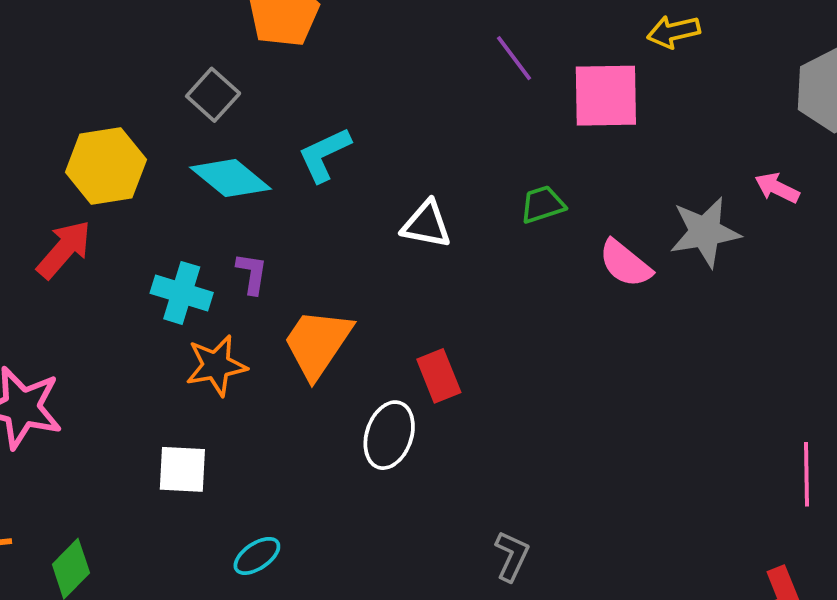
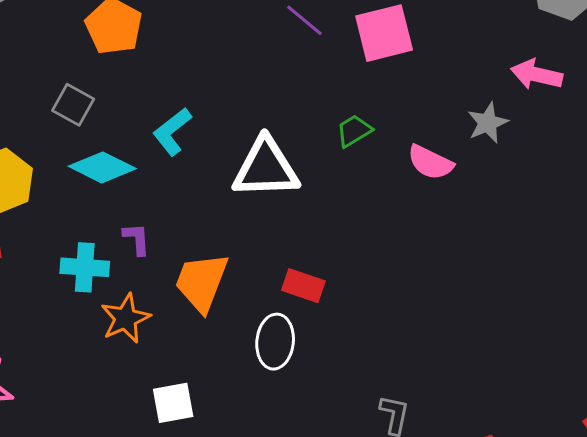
pink arrow: (777, 188) -> (537, 75), size x1.4
white triangle: (426, 224) -> (266, 168), size x1.6
gray star: (705, 232) -> (488, 123), size x0.7
red rectangle: (439, 376) -> (303, 286), turned -36
white square: (182, 469) -> (173, 403), moved

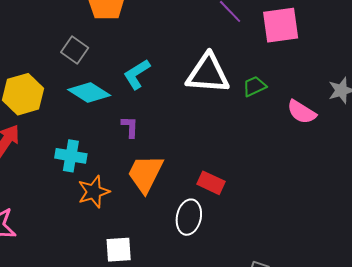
white triangle: (266, 168) -> (208, 74), moved
purple L-shape: (137, 239) -> (130, 127), moved

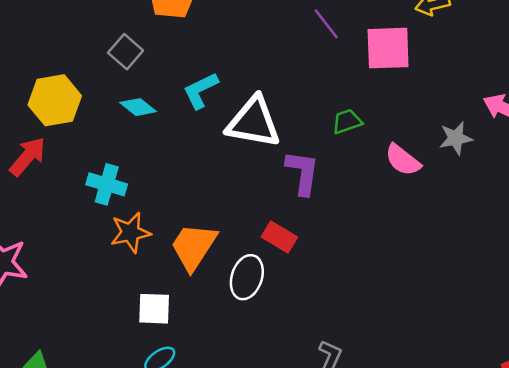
white triangle: (208, 74) -> (254, 122), moved
cyan diamond: (89, 93) -> (138, 107), size x0.7
purple L-shape: (130, 127) -> (303, 173), moved, size x1.6
orange trapezoid: (145, 174) -> (194, 247), moved

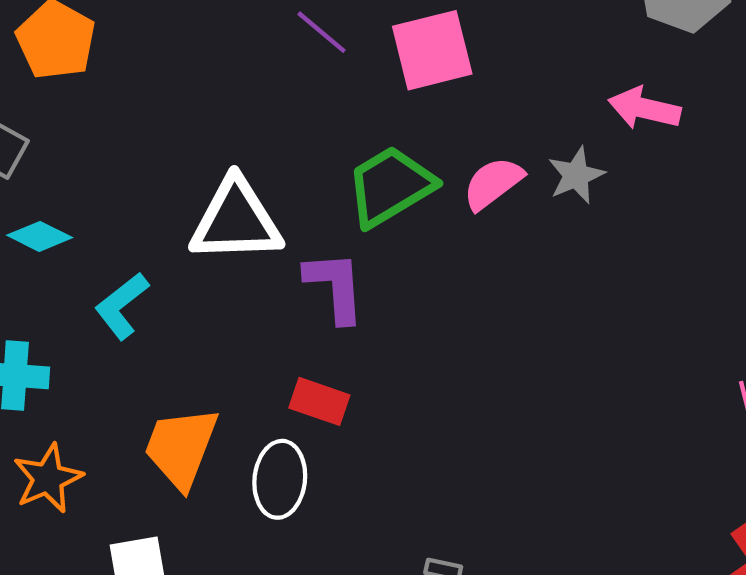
cyan L-shape: (201, 90) -> (122, 306), moved
green trapezoid: (347, 121) -> (390, 186), size x1.8
pink semicircle: (403, 160) -> (493, 183), moved, turned 117
orange star: (130, 232) -> (48, 478), moved

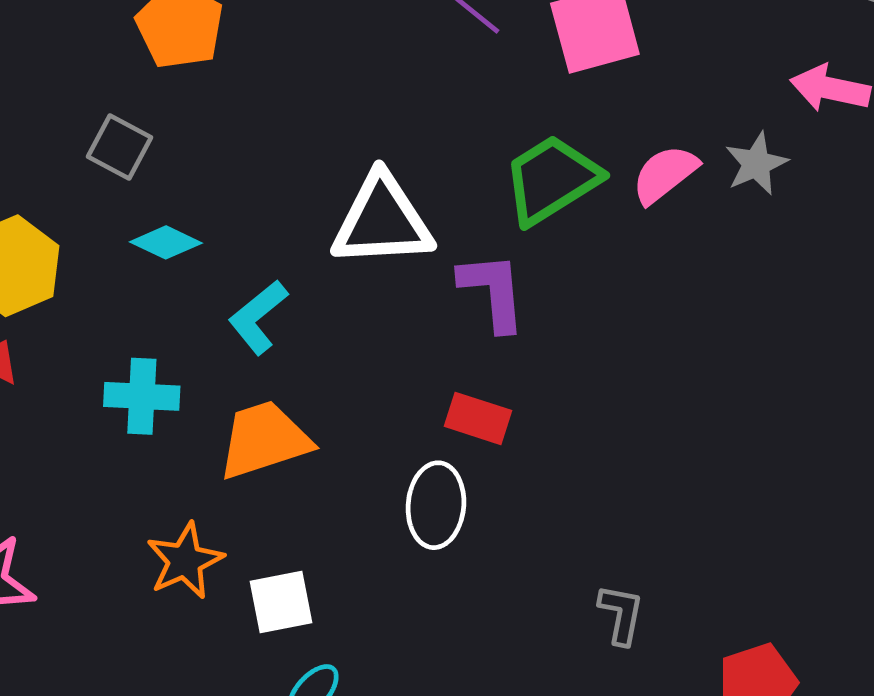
orange trapezoid: (181, 448) -> (264, 440), moved, turned 52
orange star: (48, 478) -> (185, 561), moved

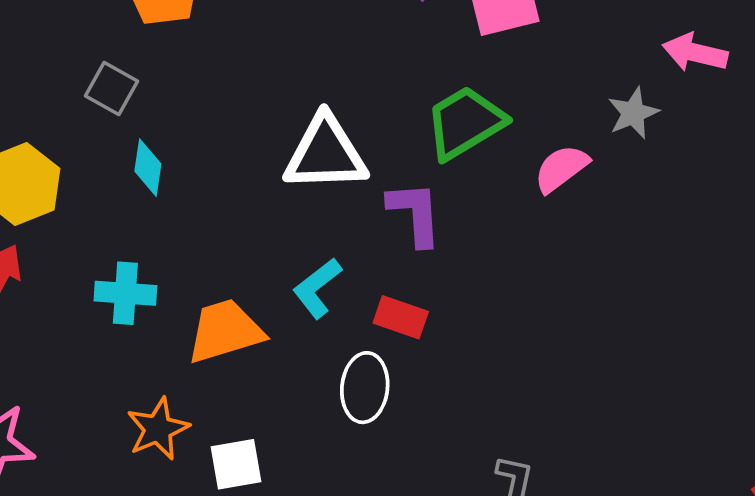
pink semicircle: (665, 174) -> (561, 168), moved
cyan diamond: (166, 242) -> (148, 168), turned 72
cyan L-shape: (258, 317) -> (317, 288), moved

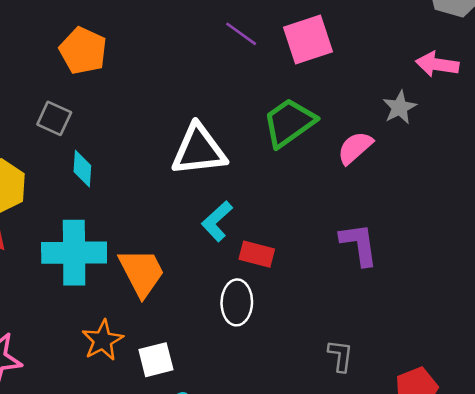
purple L-shape: (415, 213) -> (359, 244), moved
cyan L-shape: (317, 288) -> (217, 221), moved
cyan cross: (125, 293) -> (74, 253), size x1.6
orange trapezoid: (225, 331) -> (142, 272), turned 84

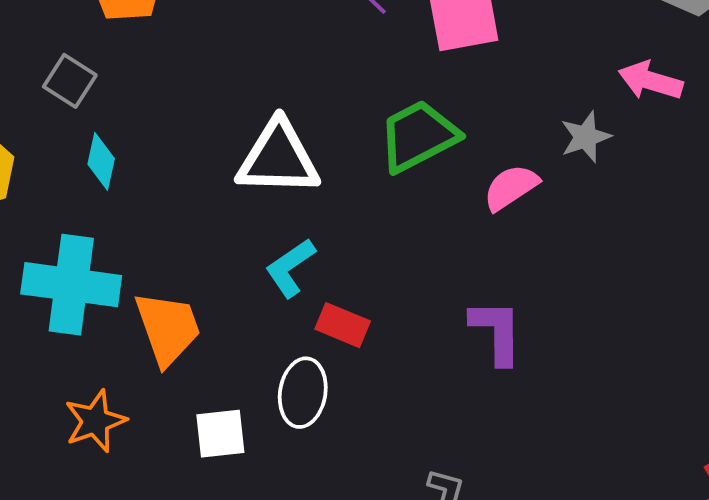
white square: (156, 360) -> (220, 434), moved

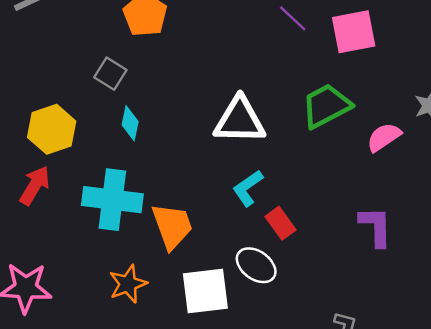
red rectangle: (343, 325) -> (280, 223), turned 32
white ellipse: (303, 393) -> (256, 265), turned -63
white square: (220, 434) -> (205, 291), size x1.5

